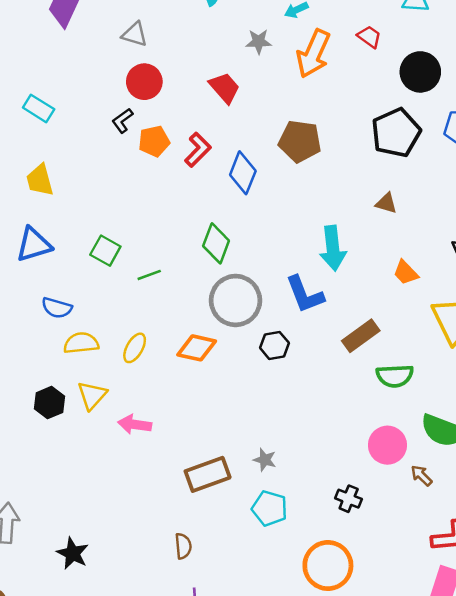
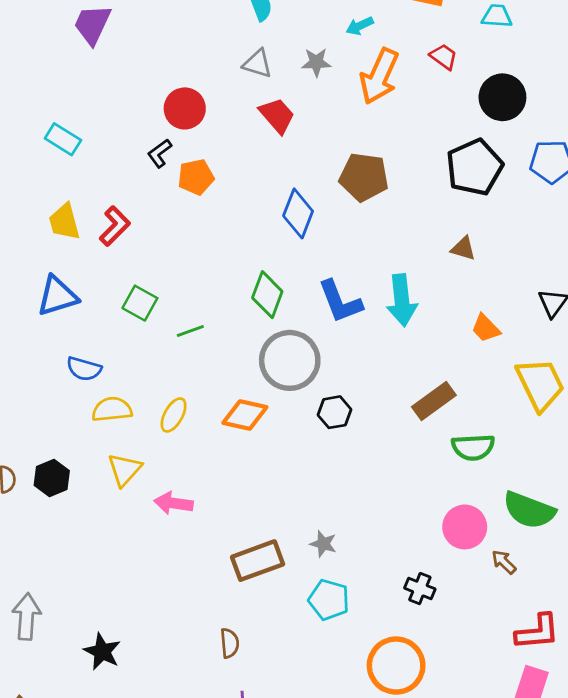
gray triangle: (135, 34) -> (258, 64), moved
red L-shape: (198, 150) -> (115, 226), moved
blue L-shape: (305, 294) -> (340, 302), moved
black hexagon: (50, 403) -> (52, 478), moved

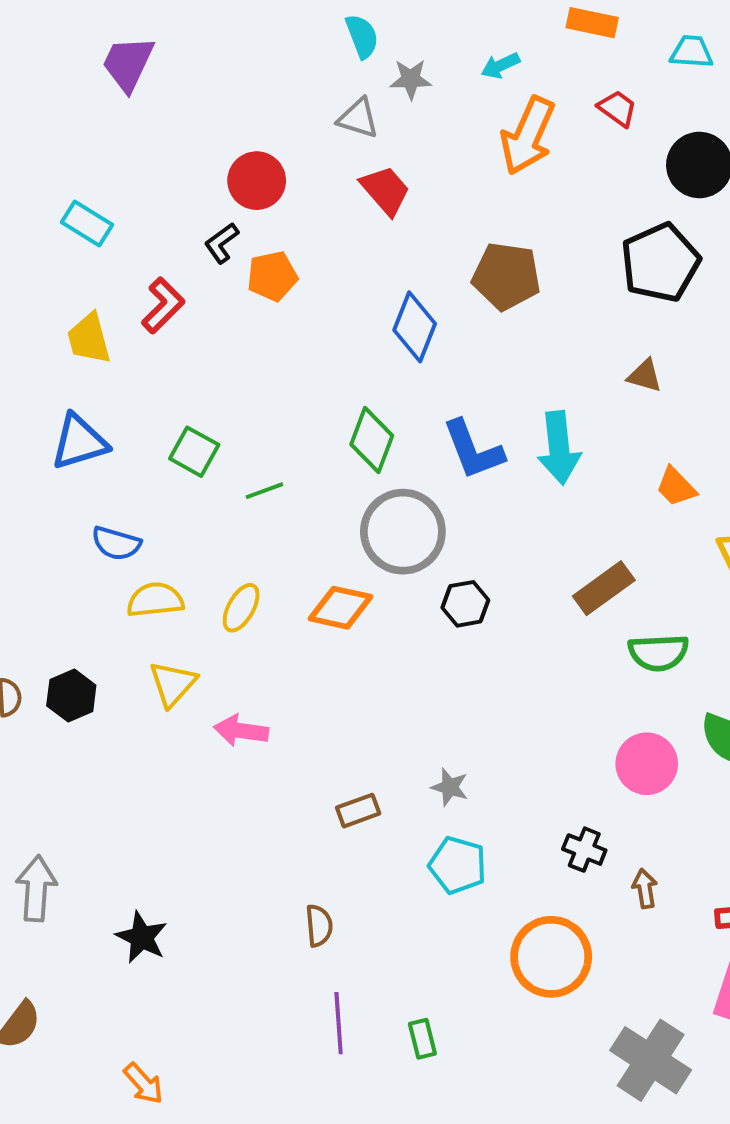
gray star: (316, 62) -> (411, 79), moved
red L-shape: (115, 226) -> (163, 305), moved
brown rectangle: (258, 561) -> (358, 811), size x0.6
brown arrow: (504, 562) -> (645, 889), moved, turned 36

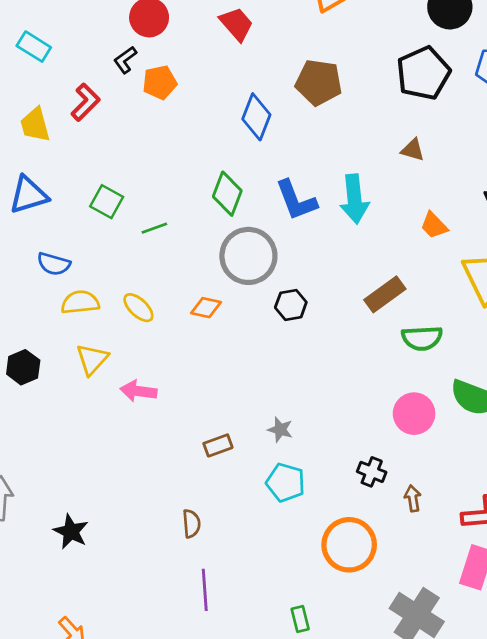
yellow ellipse: (241, 608) -> (138, 308), turned -76
orange diamond: (341, 608) -> (206, 308), size x0.7
green rectangle: (422, 1039) -> (300, 619), moved

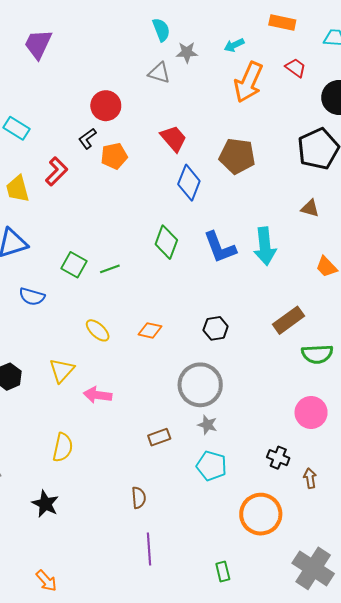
red trapezoid: (237, 24) -> (174, 139), moved
green square: (107, 202) -> (74, 265), moved
gray circle: (248, 256) -> (200, 385), moved
yellow semicircle: (80, 302) -> (63, 447), moved, turned 108

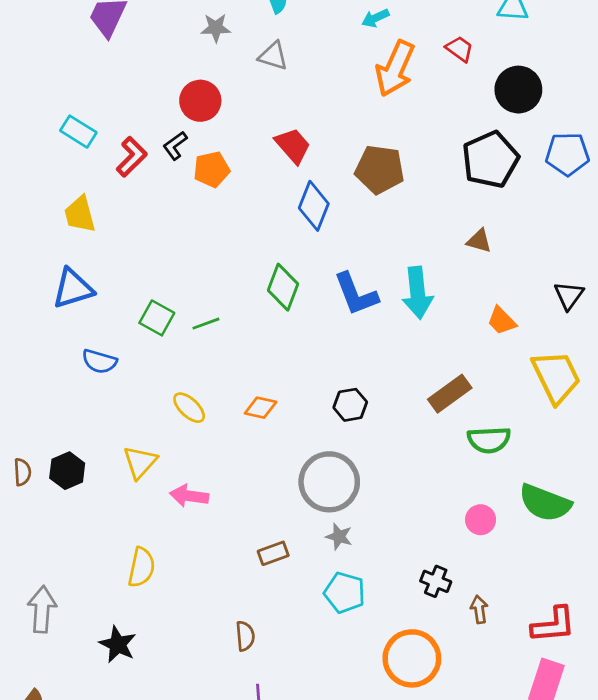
gray star: (187, 52) -> (216, 28), moved
red L-shape: (57, 171) -> (132, 157), moved
pink circle: (311, 412) -> (481, 520), size x0.7

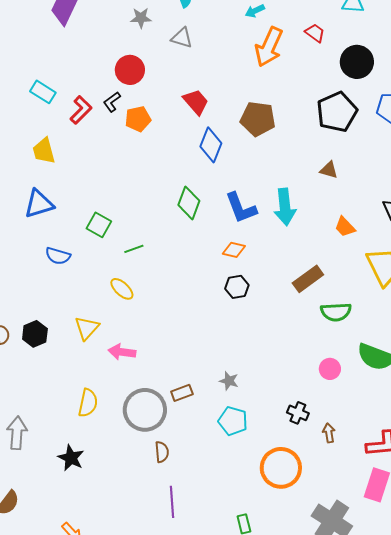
green line: (206, 324) -> (134, 249), moved
orange diamond: (261, 408) -> (234, 250), moved
gray circle: (329, 482) -> (145, 410), moved

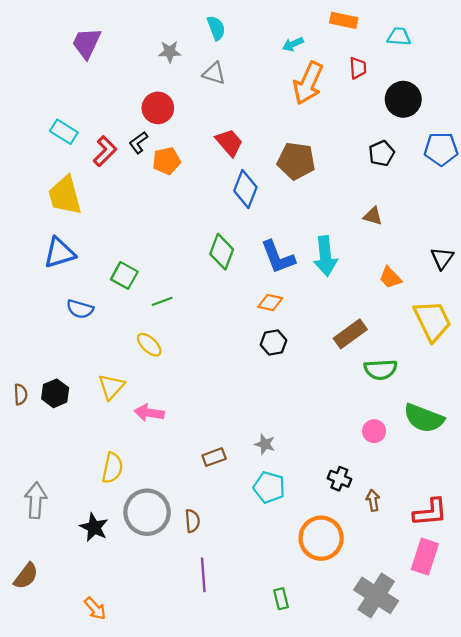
red trapezoid: (315, 33) -> (358, 68), turned 50
black pentagon: (337, 112) -> (382, 153), size x0.6
yellow trapezoid: (44, 151) -> (65, 195), size x1.4
gray circle: (145, 410) -> (147, 512), moved

